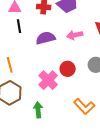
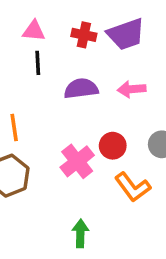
orange L-shape: (84, 106) -> (133, 187), moved
green arrow: (38, 110) -> (80, 233), moved

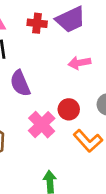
purple semicircle: (81, 89) -> (20, 83), moved, turned -100

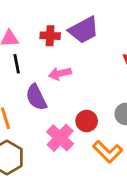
pink arrow: (79, 63) -> (60, 73), moved

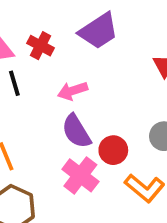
red cross: (50, 36) -> (41, 46), moved, turned 30
purple semicircle: (36, 97) -> (76, 131), moved

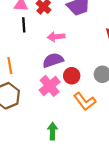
purple semicircle: (76, 131) -> (53, 60), turned 90

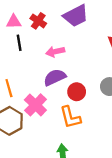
pink cross: (50, 86) -> (35, 105), moved
orange L-shape: (85, 101) -> (70, 117), moved, turned 30

